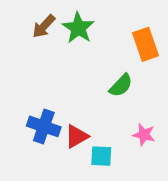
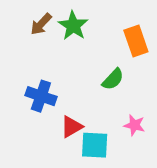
blue cross: (44, 126) -> (41, 96), moved
cyan square: (101, 156) -> (95, 145), size x1.4

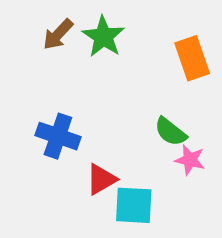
green semicircle: (113, 79) -> (170, 132), moved, turned 85
pink star: (134, 125) -> (190, 160), moved

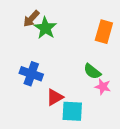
green star: (103, 37) -> (45, 28), moved
orange rectangle: (192, 58) -> (104, 32), turned 35

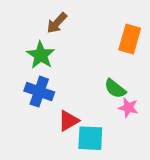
brown arrow: (31, 19) -> (57, 23), moved
green star: (45, 28) -> (41, 55), moved

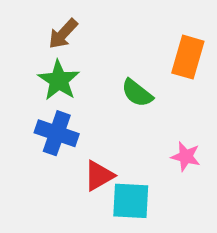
brown arrow: (57, 23) -> (63, 34), moved
green semicircle: (115, 89) -> (137, 93), moved

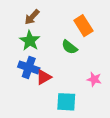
orange rectangle: (188, 57) -> (83, 26), moved, turned -48
red triangle: (99, 176) -> (44, 77), moved

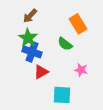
blue cross: (29, 67) -> (32, 52), moved
pink star: (94, 79) -> (81, 70), moved

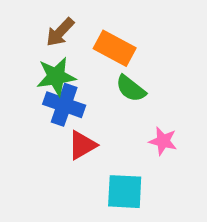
orange rectangle: (78, 24) -> (115, 48), moved, turned -30
green star: (28, 38) -> (56, 76), turned 30

